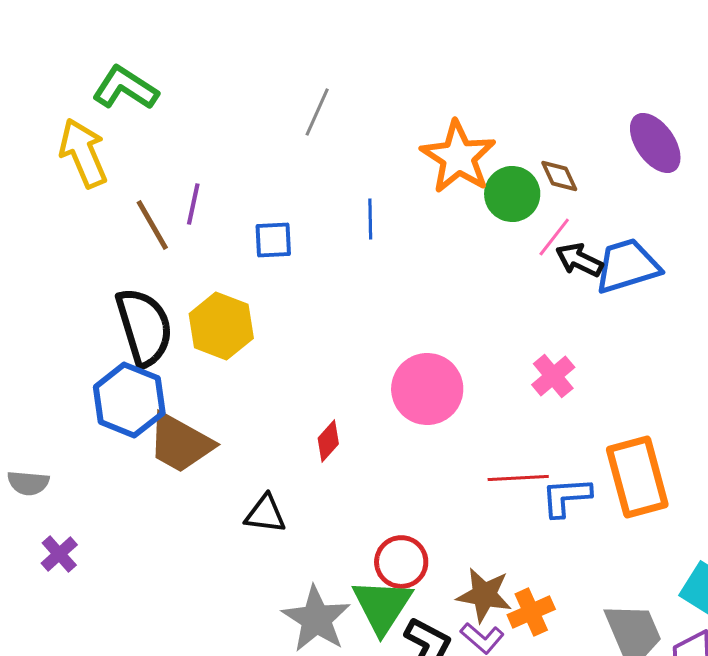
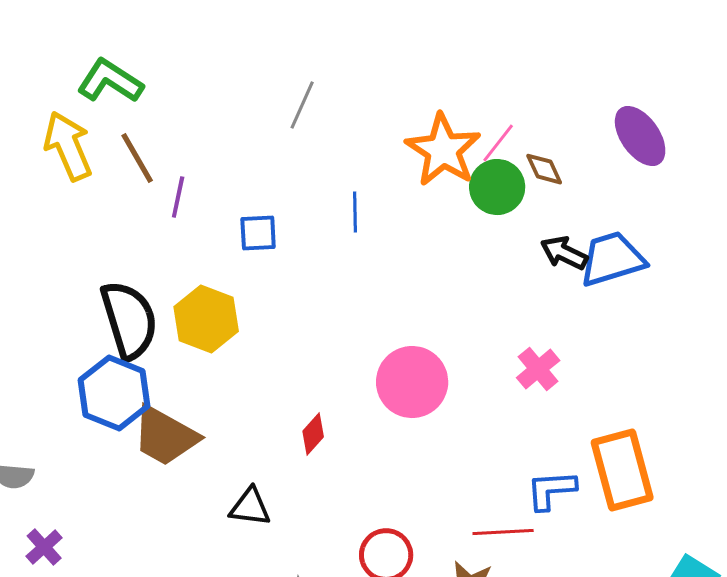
brown line: (152, 225) -> (137, 158), moved
pink line: (554, 237) -> (498, 143), moved
red line: (518, 478) -> (503, 532), moved

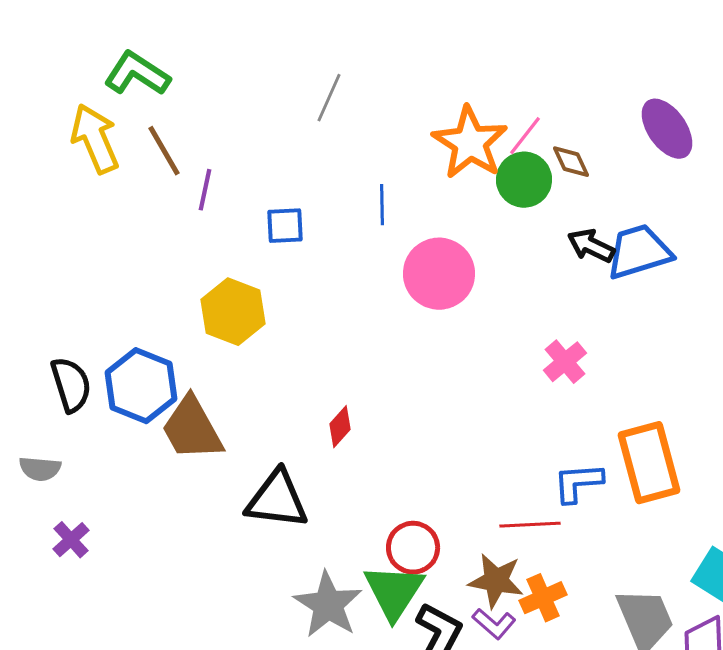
black semicircle: (129, 320) -> (71, 385), moved, size x0.7
pink circle: (412, 382) -> (439, 274), moved
brown trapezoid: (165, 436) -> (192, 429), turned 32
black triangle: (250, 507) -> (277, 500), size x1.5

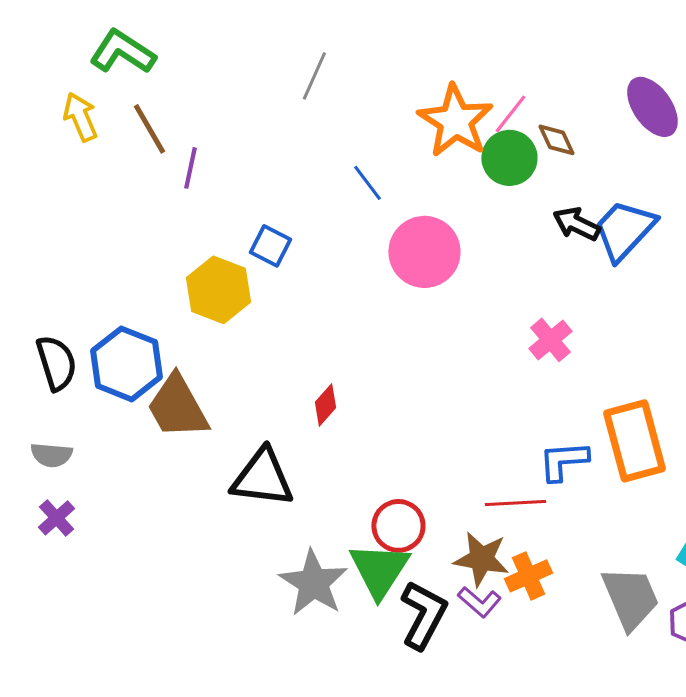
yellow arrow: (95, 139) -> (80, 117), size x0.7
blue line: (382, 205) -> (367, 183), turned -36
blue square: (285, 226) -> (270, 246), moved, turned 30
blue trapezoid: (639, 252) -> (624, 230), turned -30
gray semicircle: (40, 469) -> (51, 455), moved

